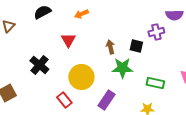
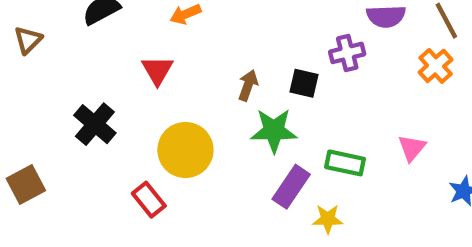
brown arrow: (110, 47) -> (248, 85), turned 32
purple rectangle: (106, 100) -> (291, 187), moved

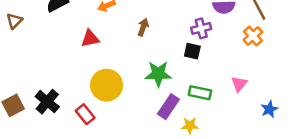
red triangle: (157, 70) -> (90, 39), turned 48
black square: (304, 83) -> (192, 51), moved
brown arrow: (248, 85) -> (143, 27), moved
black cross: (95, 124) -> (47, 102), moved

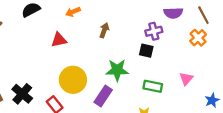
purple rectangle: (168, 107) -> (103, 96), moved

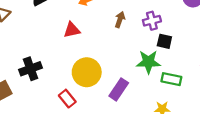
purple cross: (154, 31) -> (152, 21), moved
green star: (117, 70) -> (148, 62), moved
black cross: (22, 94) -> (31, 69), moved, turned 30

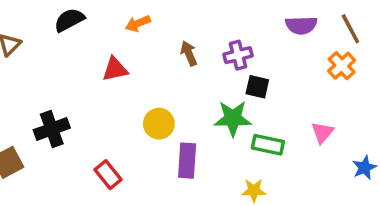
brown arrow: (120, 20) -> (189, 53), turned -42
yellow circle: (87, 72) -> (159, 124), moved, size x0.7
purple rectangle: (119, 89) -> (187, 161), turned -30

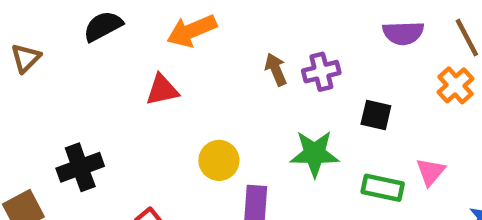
orange arrow: (138, 23) -> (192, 31), size x1.5
brown arrow: (189, 53) -> (276, 69), moved
black square: (257, 87) -> (376, 115), moved
green rectangle: (268, 145) -> (383, 188), moved

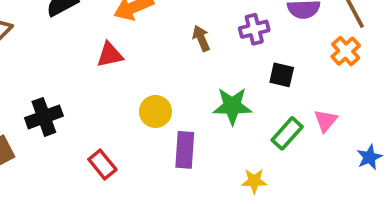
purple cross: (321, 72) -> (254, 29), moved
green rectangle: (383, 188) -> (287, 133), turned -60

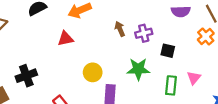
purple cross: (254, 29) -> (144, 33), moved
green rectangle: (287, 133) -> (171, 85), turned -36

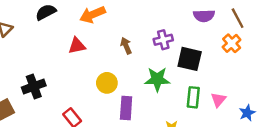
brown arrow: (120, 29) -> (126, 46), moved
black square: (168, 51) -> (190, 59), size x1.5
pink triangle: (194, 78) -> (218, 100), moved

